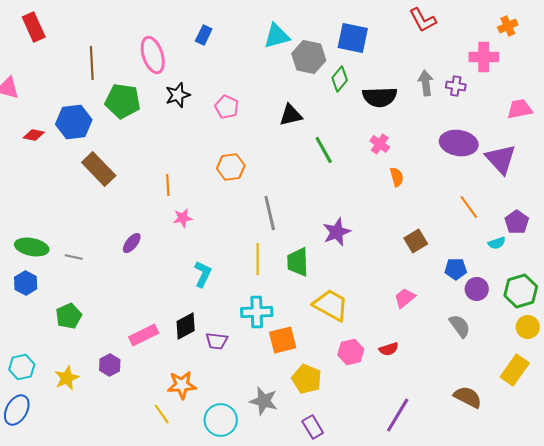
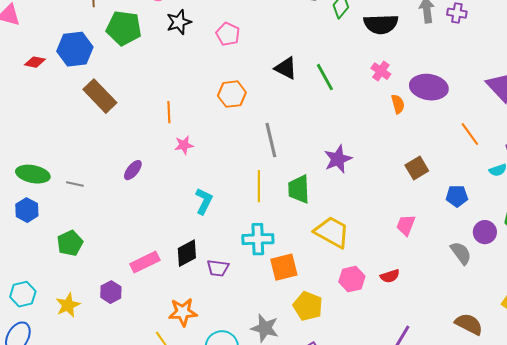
black triangle: (291, 115) -> (286, 68), moved, turned 40
purple ellipse: (459, 143) -> (429, 87), moved
purple circle: (477, 289) -> (485, 232), moved
pink trapezoid: (405, 298) -> (406, 225), turned -30

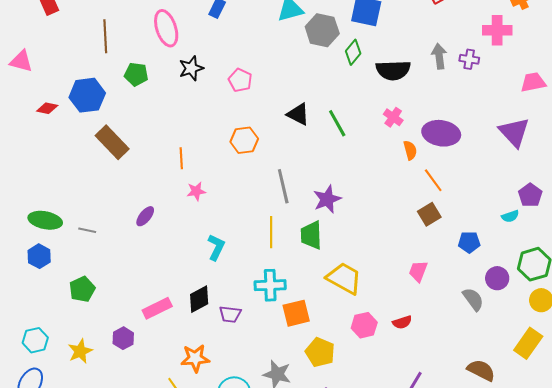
green pentagon: (124, 28) -> (136, 74), size x0.7
orange line: (470, 134) -> (433, 180), moved
purple star: (338, 159) -> (327, 199), moved

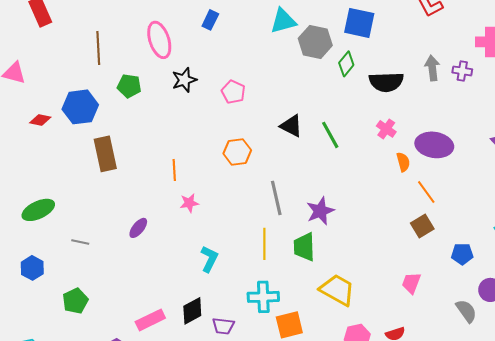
brown rectangle: (112, 142) -> (105, 154), turned 32
green ellipse: (45, 220) -> (38, 210), moved, turned -36

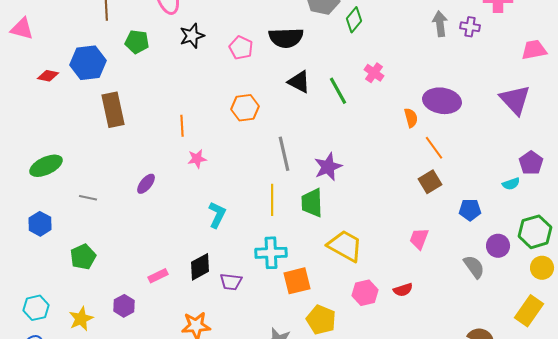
black semicircle: (386, 82) -> (286, 38), moved
pink cross: (386, 129) -> (374, 73), moved
pink rectangle: (150, 320) -> (158, 276), size x0.7

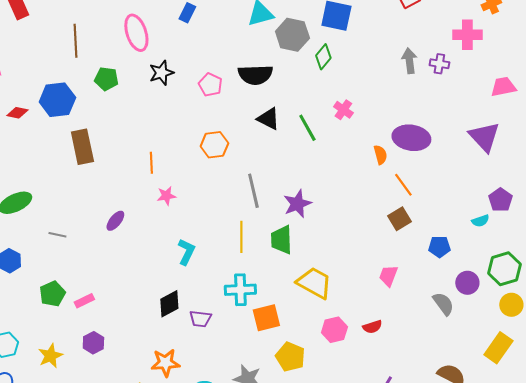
pink rectangle: (158, 276) -> (84, 301), moved

